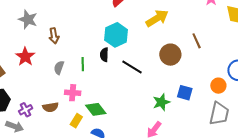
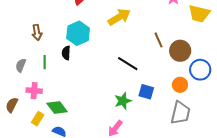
brown arrow: (54, 36) -> (37, 32), moved
brown circle: (170, 55) -> (180, 51), moved
black line: (132, 67) -> (128, 64), moved
brown semicircle: (50, 107) -> (12, 105), turned 126

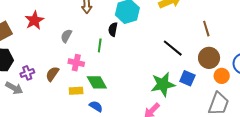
brown circle: (180, 51) -> (209, 58), moved
green line: (45, 62) -> (100, 45), moved
green star: (123, 101) -> (163, 84), size x1.4
yellow rectangle: (38, 119) -> (76, 91), turned 48

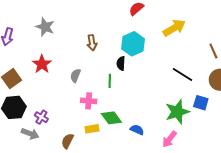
purple cross: (27, 73) -> (41, 117), turned -32
brown semicircle: (52, 74) -> (68, 141), moved
blue semicircle: (96, 106) -> (137, 130), moved

